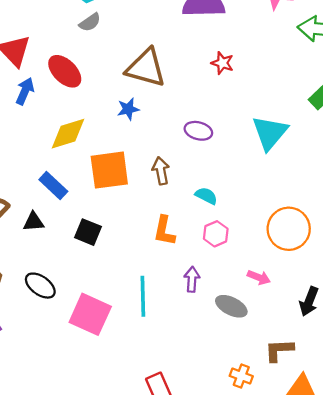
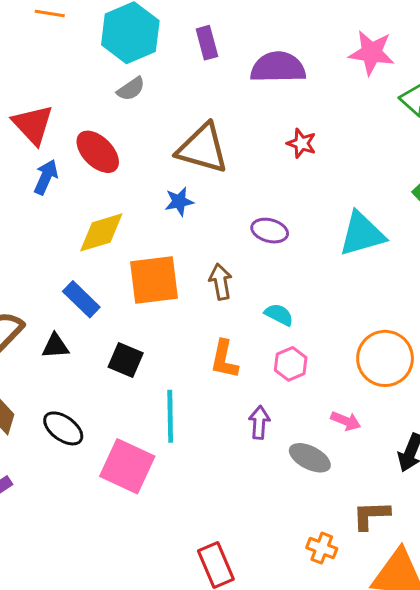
cyan triangle: (270, 133) -> (362, 234), turned 33
cyan line: (143, 296) -> (170, 416), moved

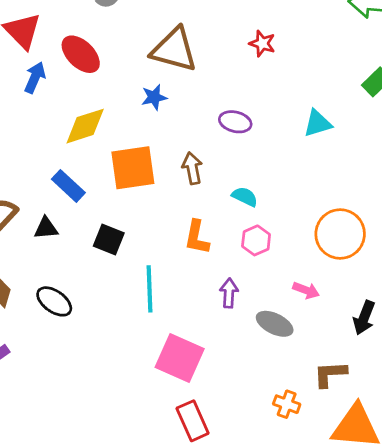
cyan triangle: (362, 234) -> (318, 123), size x0.7
pink square: (127, 466) -> (180, 358), moved

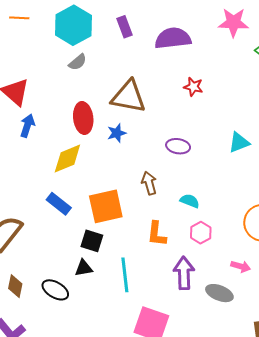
red ellipse: (81, 54) -> (83, 118), moved, turned 44
orange square: (133, 168) -> (106, 206), moved
black triangle: (46, 228) -> (84, 268), moved
purple arrow: (229, 293) -> (184, 273), size x1.5

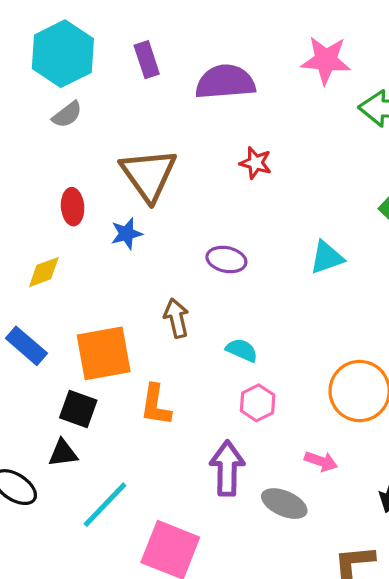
brown triangle: (129, 97) -> (149, 175), turned 42
red ellipse: (83, 118) -> (73, 207), size x0.7
yellow diamond: (67, 158) -> (44, 272), size x0.7
orange L-shape: (157, 234) -> (156, 405), moved
cyan line: (125, 275) -> (105, 505), moved, turned 48

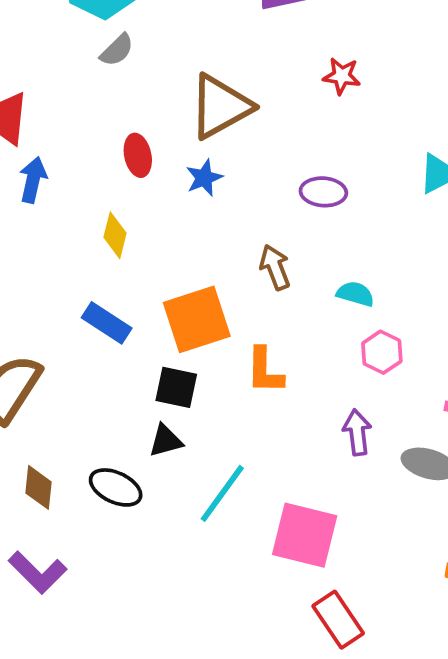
brown triangle: (149, 175) -> (220, 106), turned 44
yellow diamond: (44, 272) -> (115, 235), turned -48
purple arrow: (227, 468) -> (357, 432), size x0.7

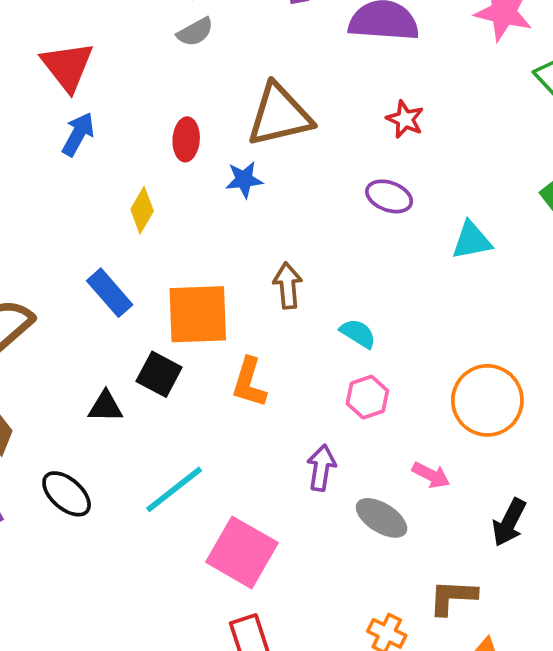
purple ellipse: (323, 192) -> (389, 196), moved
black triangle: (166, 441) -> (105, 407), moved
black ellipse: (116, 487) -> (67, 494), moved

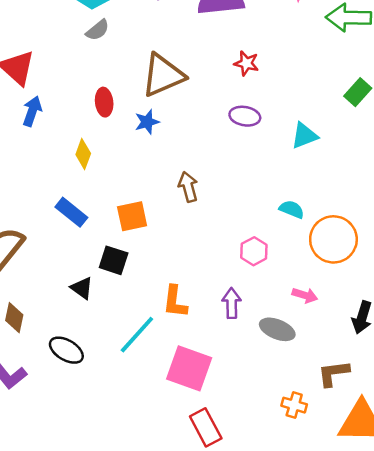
orange square: (198, 314) -> (132, 216), size x0.7
cyan semicircle: (358, 333) -> (292, 209), moved
orange L-shape: (249, 383) -> (175, 302), moved
black triangle: (105, 407) -> (82, 288), turned 45

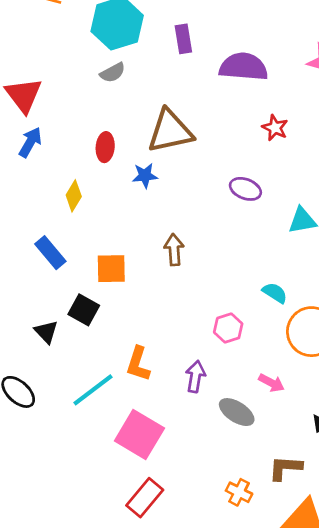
red star: (246, 63) -> (275, 128), moved
red rectangle: (206, 427) -> (145, 498), turned 57

